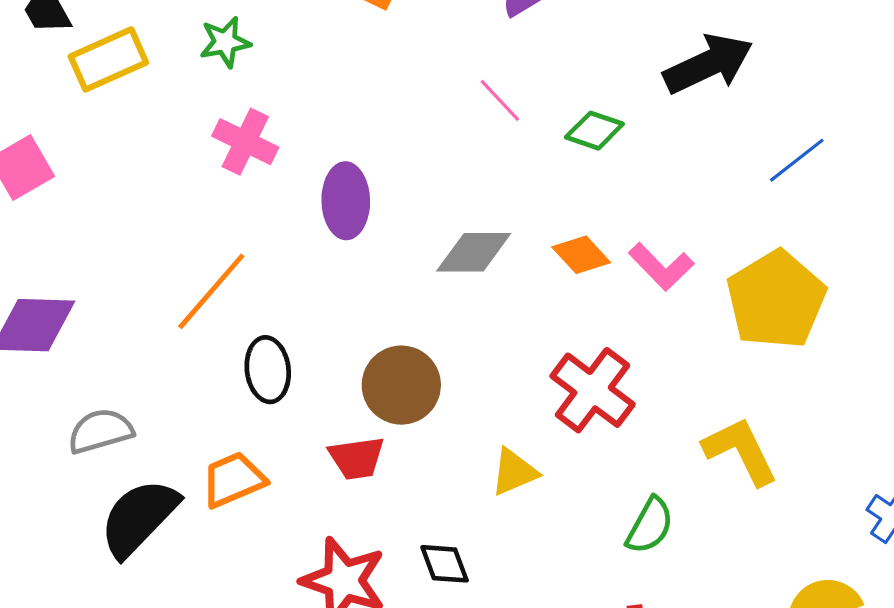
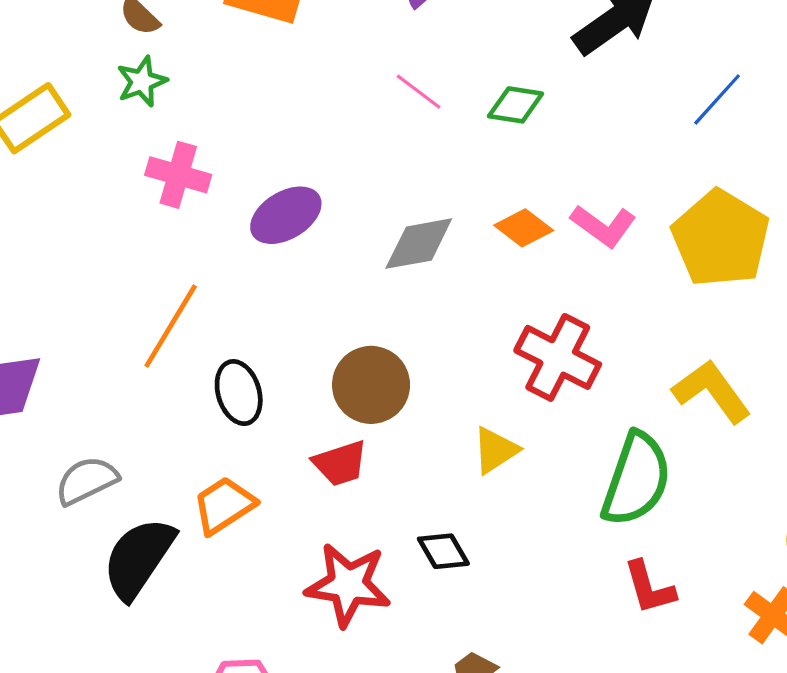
purple ellipse: (346, 201) -> (286, 215), turned 70
green semicircle: (650, 526) -> (636, 479), size x1.6

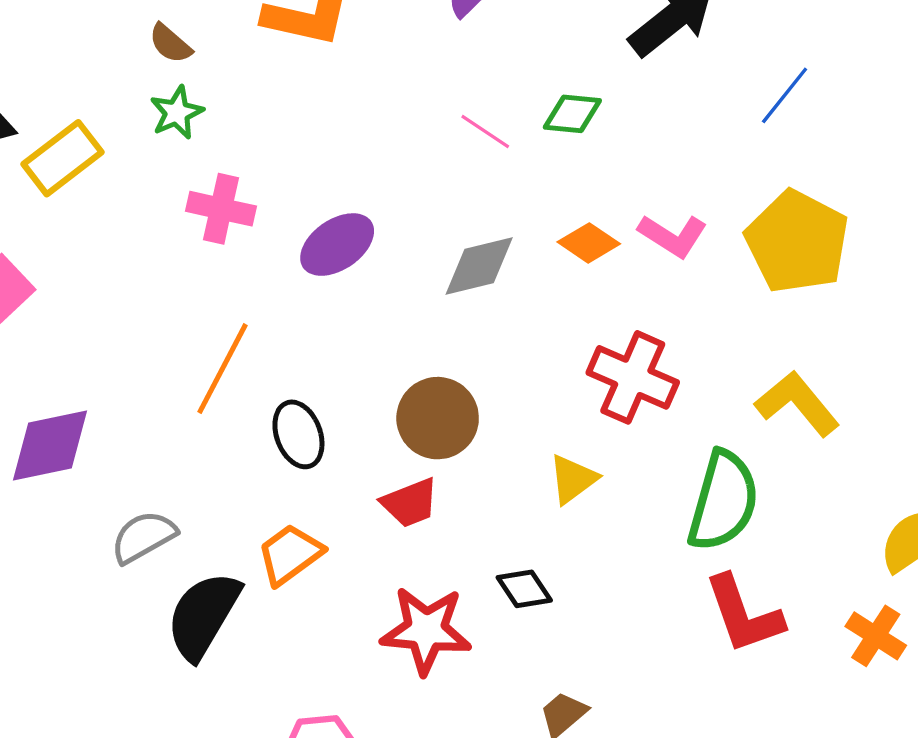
pink line: (419, 92) -> (485, 132), moved
red L-shape: (649, 588) -> (744, 614), size x1.4

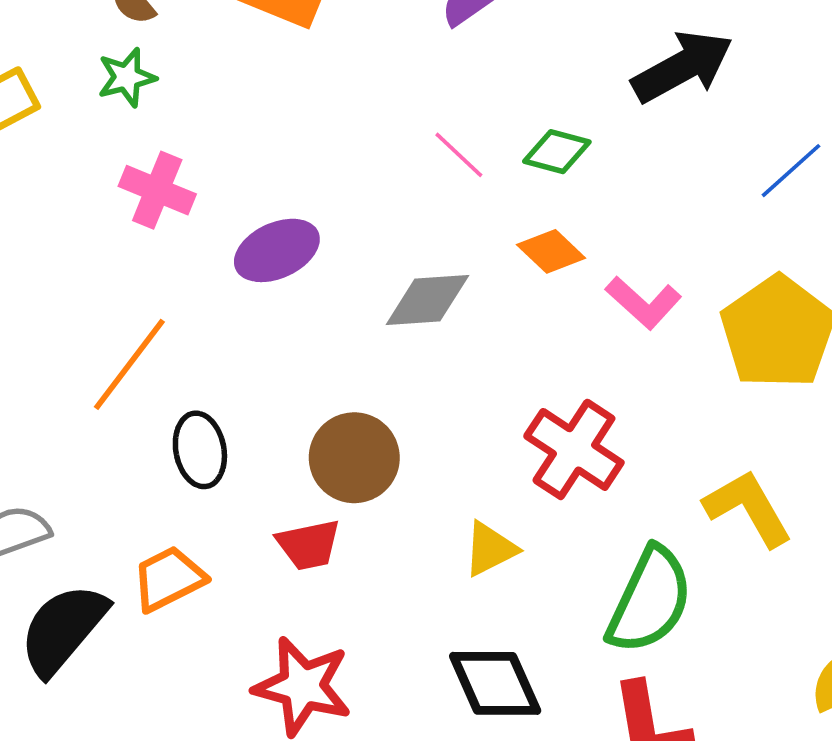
orange diamond: (589, 243) -> (551, 251), moved
black diamond: (524, 589) -> (495, 683), moved, size x1.6

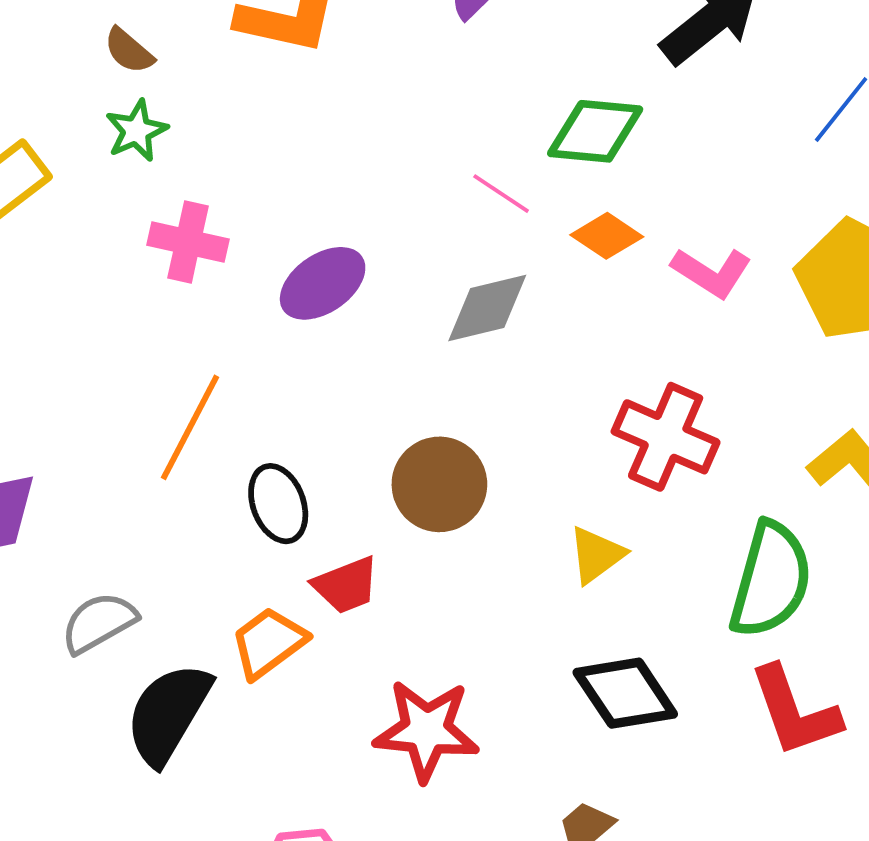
green diamond: (557, 152) -> (595, 131), size x1.4
pink line: (459, 155) -> (501, 194), moved
red trapezoid: (309, 545) -> (346, 585), moved

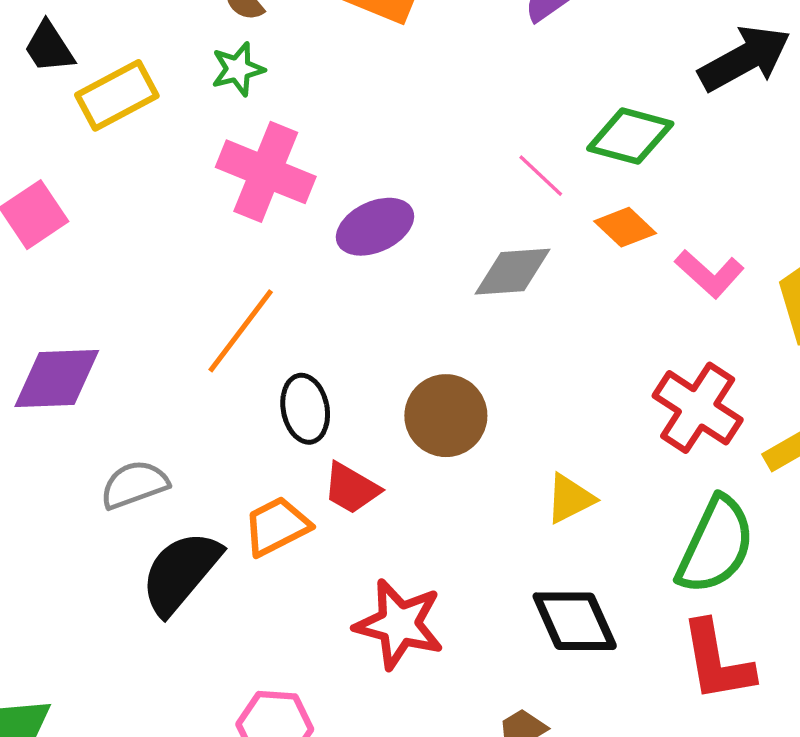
pink cross: (188, 242) -> (266, 172), size x1.4
red cross: (666, 437) -> (698, 408), moved
red trapezoid: (346, 585) -> (351, 488), turned 42

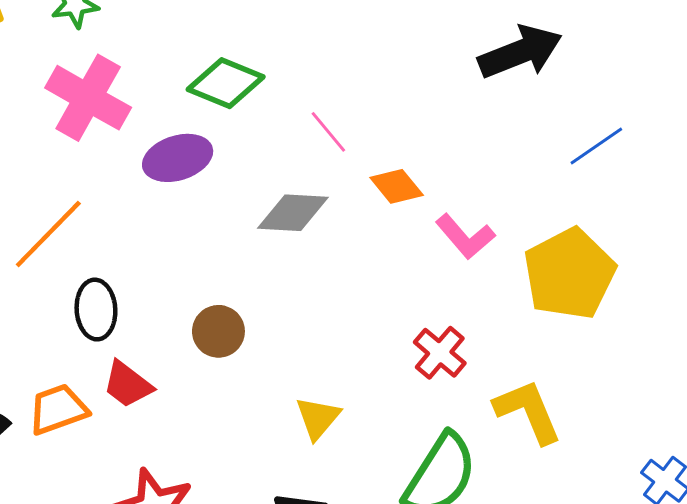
green diamond: (630, 136) -> (226, 83), moved
red cross: (698, 408) -> (440, 353), size x0.7
brown circle: (446, 416) -> (218, 331), size x0.7
yellow triangle: (570, 499) -> (318, 418), turned -30

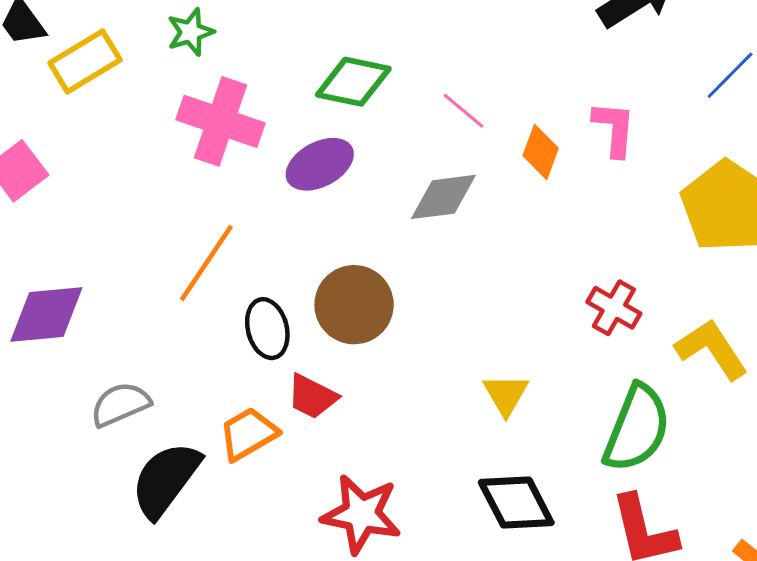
orange diamond: (397, 186) -> (541, 152), turned 70
pink L-shape: (465, 237) -> (614, 129), moved, turned -124
brown circle: (218, 331) -> (354, 305), moved, size x1.5

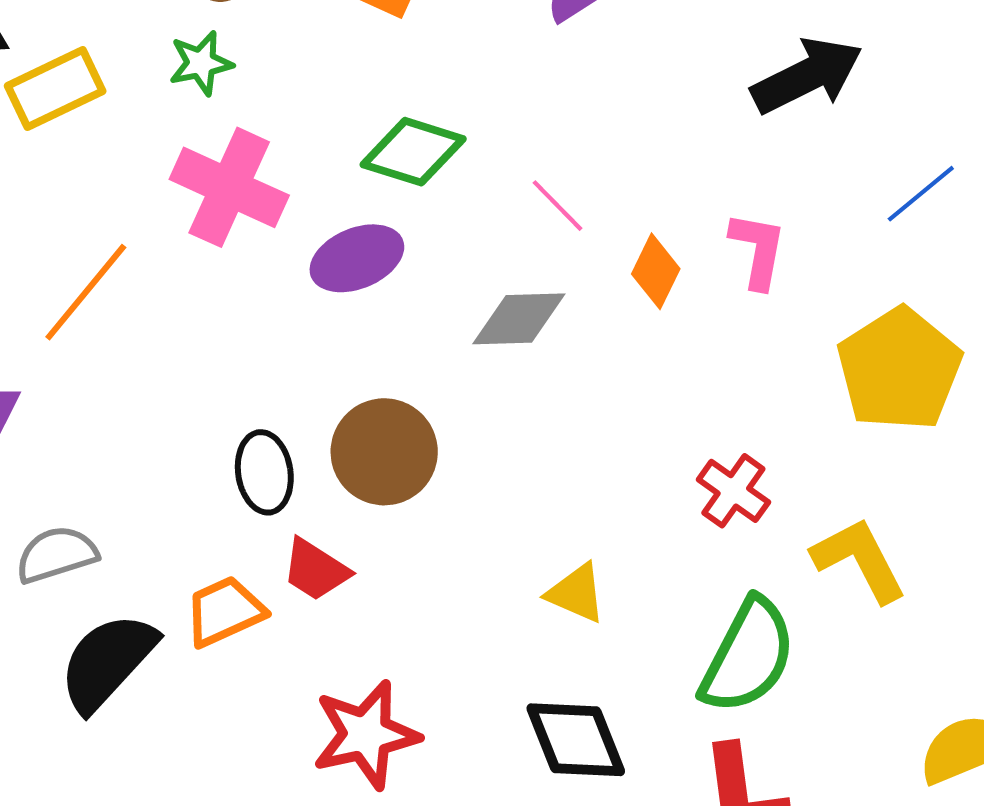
orange line: (206, 263) -> (86, 292), moved
yellow triangle: (506, 395) -> (576, 593), turned -42
red star: (361, 514) -> (366, 735), turned -30

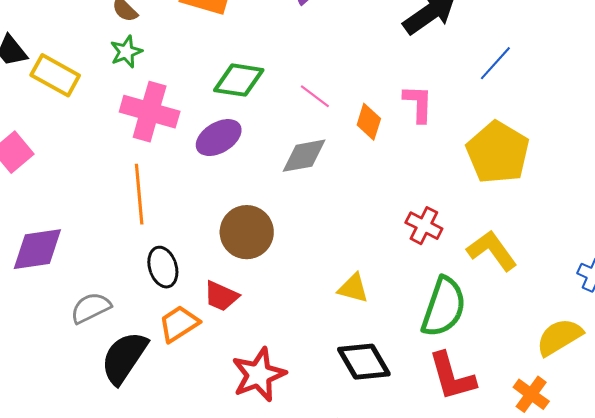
yellow rectangle: (55, 89) -> (55, 75), turned 63
orange line: (86, 292) -> (139, 194), moved, turned -36
black ellipse: (264, 472) -> (163, 267), moved

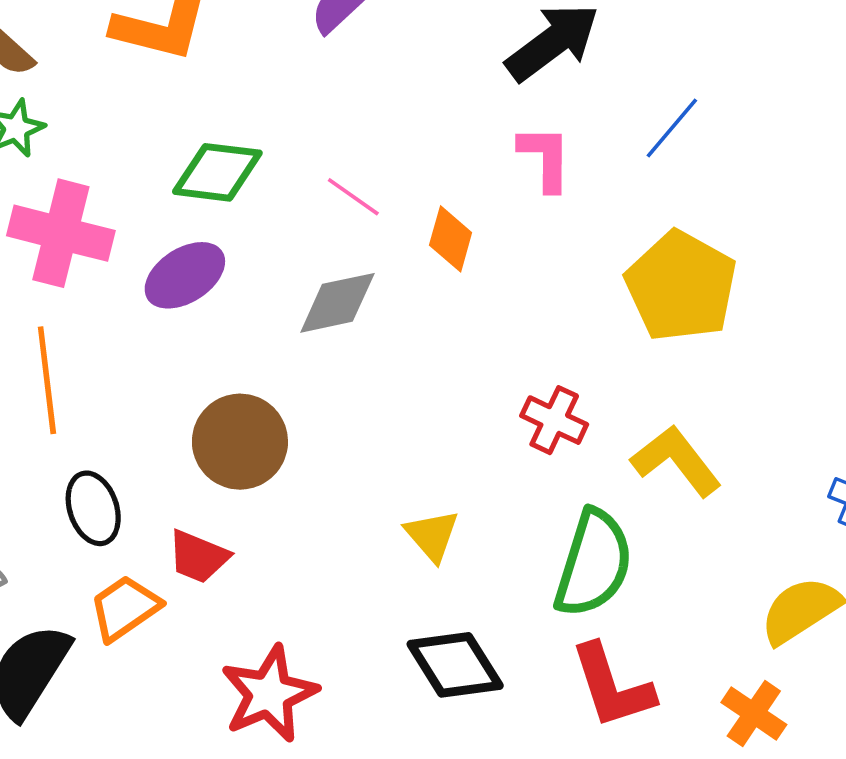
pink L-shape: (418, 103) -> (545, 158), moved
yellow triangle: (353, 288) -> (432, 535), turned 36

